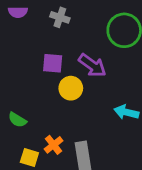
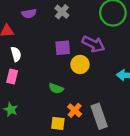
gray cross: (60, 17) -> (62, 12), turned 32
green semicircle: (17, 120) -> (56, 88), moved

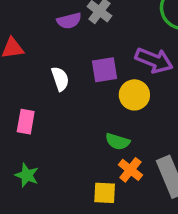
purple semicircle: (29, 13) -> (69, 21), moved
white semicircle: (16, 54) -> (60, 79), moved
green semicircle: (56, 88) -> (118, 141), moved

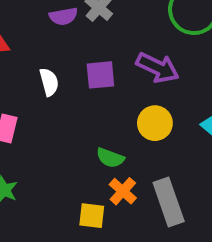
yellow circle: (134, 95) -> (155, 123), moved

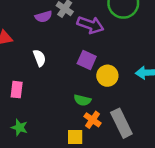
purple arrow: (158, 68) -> (90, 25), moved
purple square: (100, 75) -> (87, 60), moved, turned 36

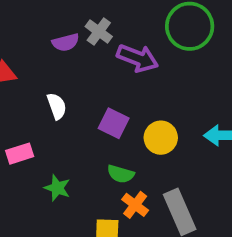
purple square: (87, 60) -> (114, 123), moved
pink rectangle: (17, 90) -> (20, 154), turned 63
green star: (19, 127) -> (57, 188), moved

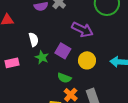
purple arrow: (138, 58) -> (82, 30), moved
green star: (57, 188) -> (42, 57), moved

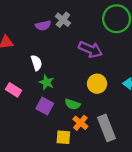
purple square: (63, 51) -> (45, 106), moved
pink rectangle: (12, 63) -> (13, 90), turned 48

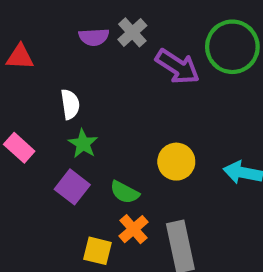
purple arrow: (90, 49) -> (178, 67), moved

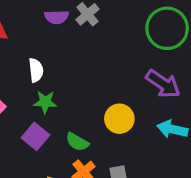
purple arrow: (178, 67) -> (163, 84), moved
green star: (83, 144) -> (45, 102), turned -30

